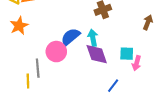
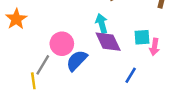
blue semicircle: (70, 37) -> (77, 61), moved
gray line: (38, 68) -> (43, 65), turned 42

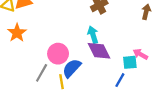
cyan square: (142, 37) -> (130, 62), moved
pink arrow: (154, 47) -> (140, 54), turned 112
yellow line: (33, 81) -> (61, 82), moved

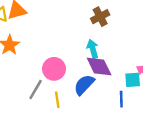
blue semicircle: (72, 68) -> (84, 85), moved
blue line: (120, 80) -> (121, 99), turned -32

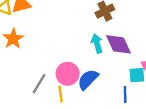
purple diamond: (99, 66) -> (118, 44), moved
pink circle: (54, 69) -> (68, 74), moved

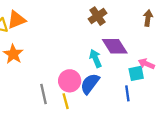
cyan arrow: (97, 43) -> (95, 58), moved
gray line: (39, 84) -> (44, 94), turned -36

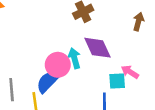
pink circle: (70, 81) -> (58, 65), moved
blue semicircle: (90, 84) -> (48, 82), moved

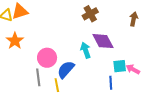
pink circle: (58, 65) -> (47, 58), moved
pink arrow: (130, 72) -> (133, 69), moved

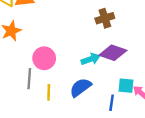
purple diamond: (103, 41) -> (113, 53), turned -55
cyan arrow: (86, 50) -> (91, 59), turned 77
blue semicircle: (66, 70) -> (80, 87), moved

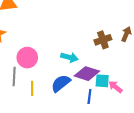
brown cross: (105, 18) -> (103, 40), moved
purple diamond: (113, 53) -> (87, 74), moved
cyan arrow: (91, 59) -> (69, 57), turned 35

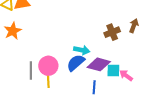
pink circle: (27, 58) -> (48, 66), moved
blue semicircle: (61, 83) -> (76, 63), moved
blue line: (89, 97) -> (94, 87), moved

